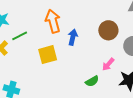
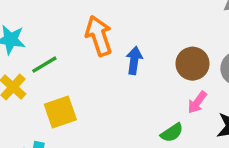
brown circle: (108, 30) -> (193, 64), moved
yellow square: (48, 55) -> (60, 112), moved

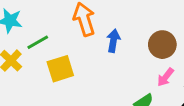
yellow square: (60, 112) -> (60, 69), moved

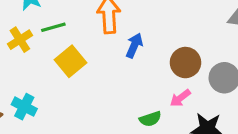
yellow square: (60, 69) -> (70, 61), turned -36

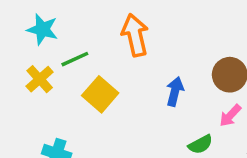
blue arrow: (134, 46) -> (175, 91), moved

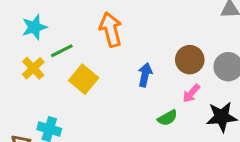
cyan star: (42, 29) -> (34, 27), turned -30

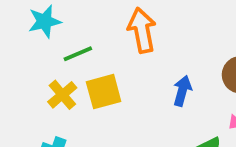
yellow cross: (33, 68) -> (62, 95), moved
yellow square: (84, 79) -> (104, 92), turned 32

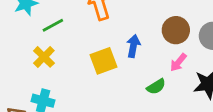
yellow square: (104, 92) -> (103, 61), moved

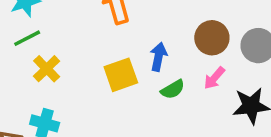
green line: (53, 25) -> (27, 38), moved
green semicircle: (156, 87) -> (173, 89), moved

